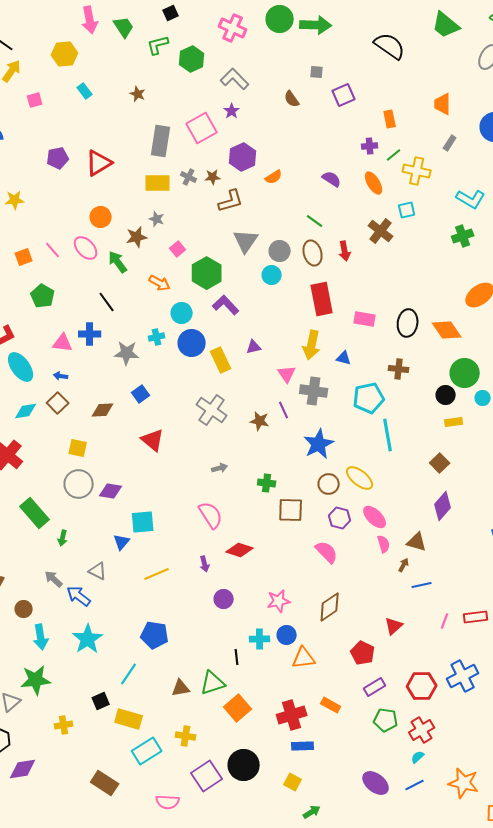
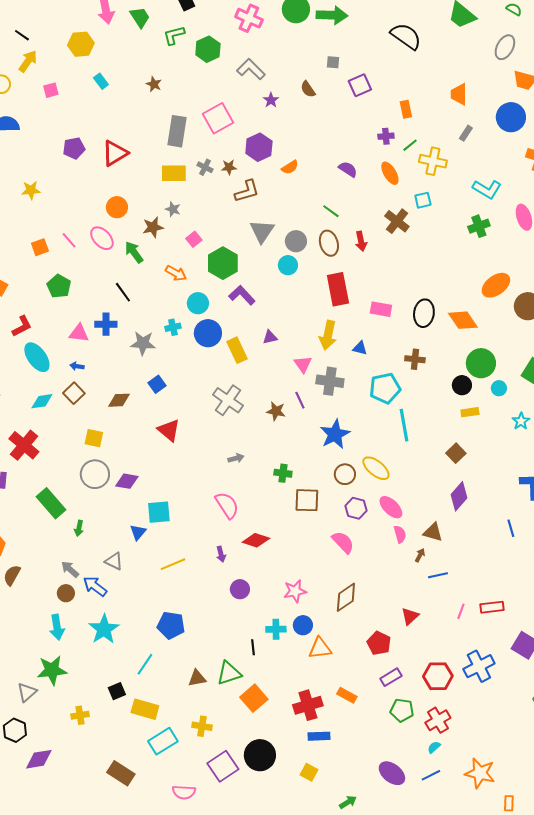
purple star: (232, 111) -> (271, 100), moved
brown circle: (24, 609) -> (66, 593), moved
green arrow: (312, 812) -> (348, 802), moved

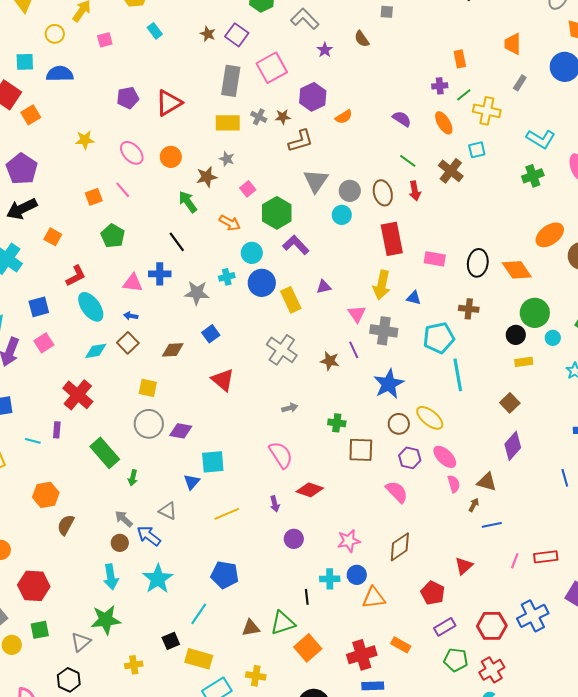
purple square: (360, 85) -> (237, 35), moved, turned -30
green line: (331, 211) -> (408, 161), moved
pink ellipse: (102, 238) -> (132, 153), moved

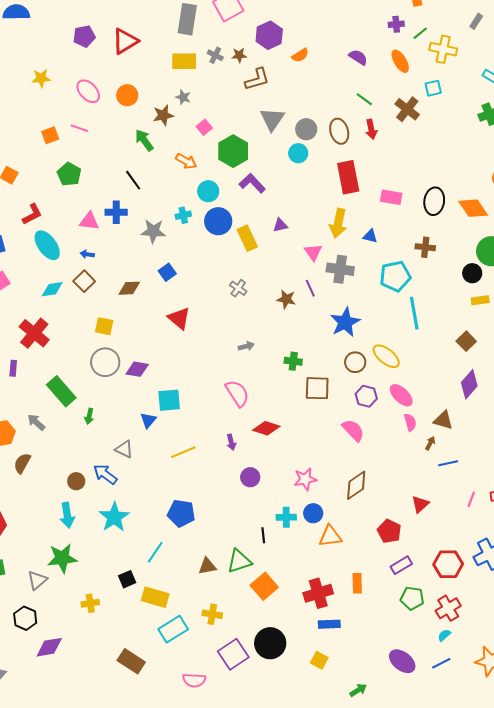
pink line: (123, 190) -> (79, 128), turned -30
gray cross: (282, 350) -> (238, 288), size x0.6
gray arrow: (124, 519) -> (36, 422), moved
orange rectangle: (401, 645) -> (357, 583), turned 60

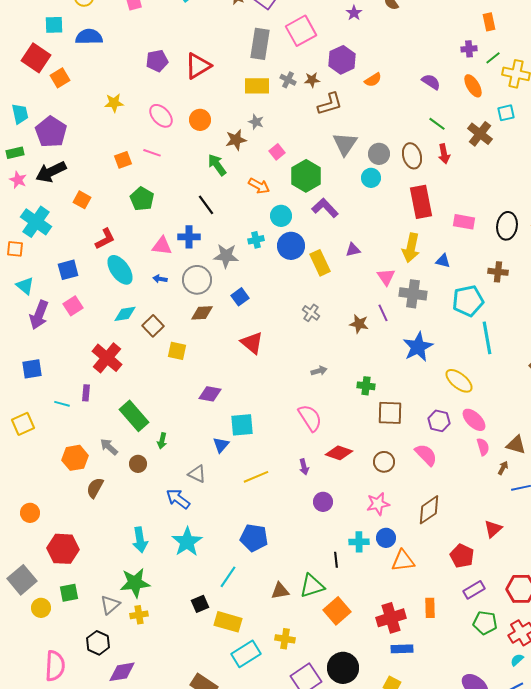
brown square: (84, 281) -> (153, 326), moved
gray circle: (105, 362) -> (197, 280), moved
brown circle: (355, 362) -> (384, 462), moved
brown circle: (76, 481) -> (138, 464), moved
yellow cross: (90, 603) -> (139, 615), moved

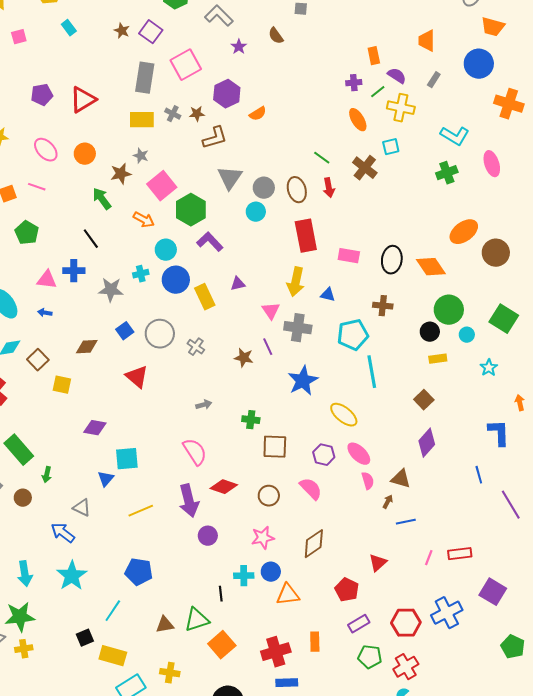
purple semicircle: (431, 82) -> (397, 76), moved
pink square: (277, 152) -> (162, 186), size x1.8
gray circle: (197, 280) -> (160, 334), moved
purple arrow: (304, 467) -> (189, 501), size x2.0

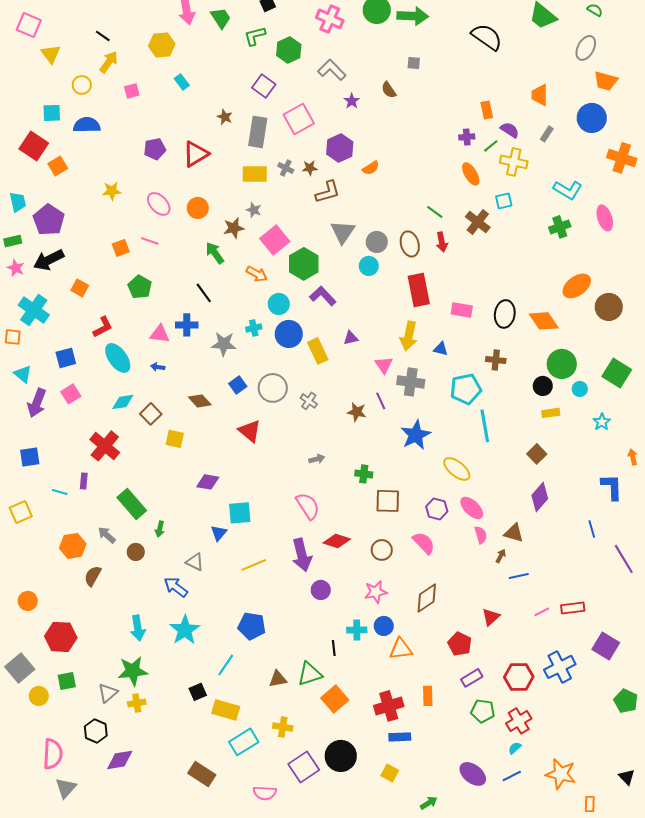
brown star: (122, 31) -> (225, 117), moved
brown diamond: (87, 347) -> (200, 401), turned 50
pink line: (429, 558) -> (542, 612), turned 42

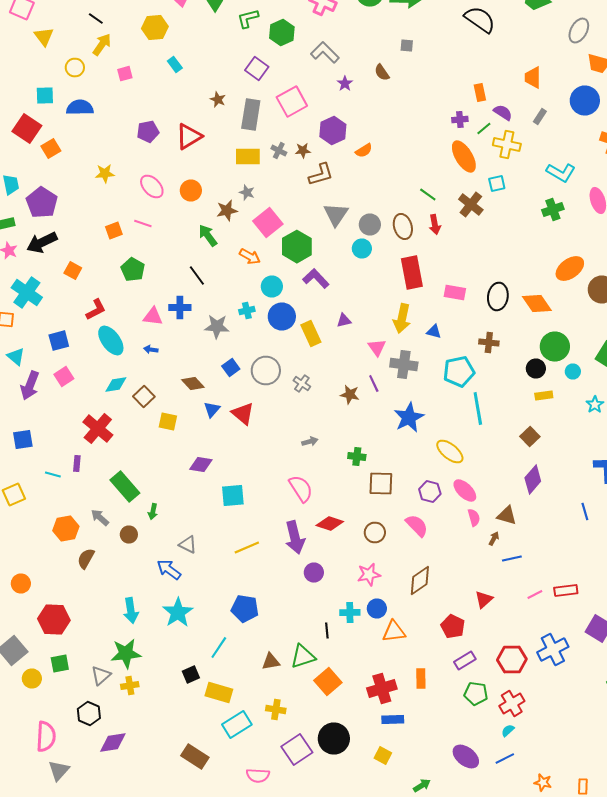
orange ellipse: (471, 174) -> (464, 156), size x1.4
blue triangle: (219, 533) -> (212, 410), moved
orange star: (561, 774) -> (543, 782), moved, size x0.6

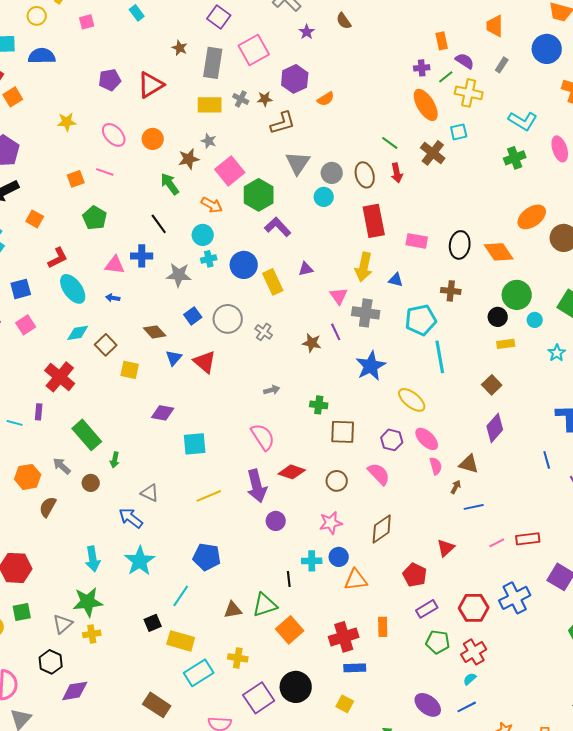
cyan circle: (272, 286) -> (203, 235), moved

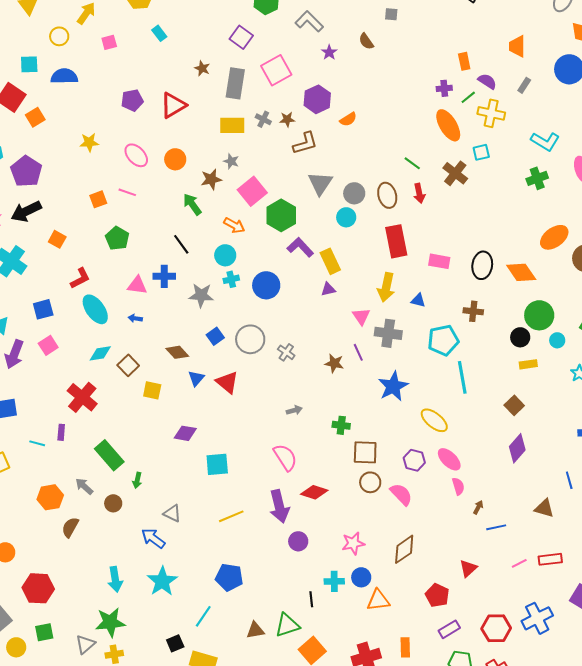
yellow rectangle: (273, 282) -> (330, 261), moved
brown triangle: (469, 464) -> (544, 508), moved
brown circle: (337, 481) -> (370, 482), moved

